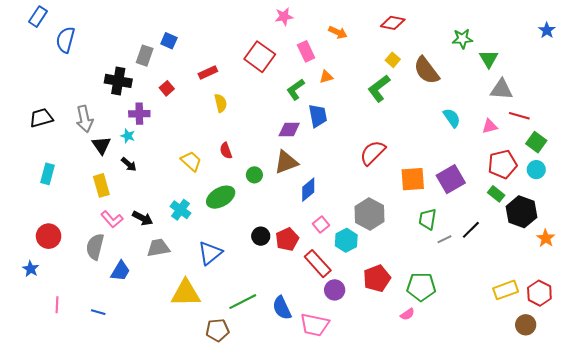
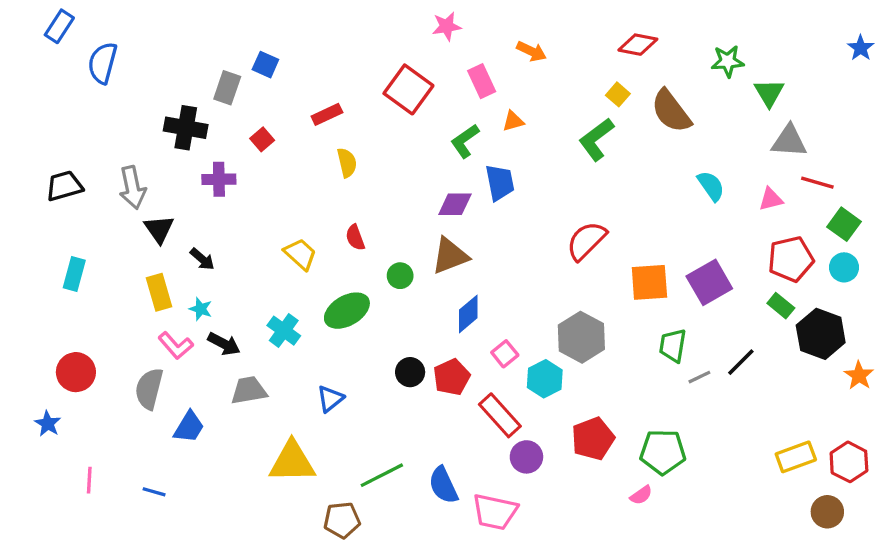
red diamond: (393, 23) -> (638, 45), moved
cyan star: (128, 136) -> (201, 309), moved
blue diamond: (308, 190) -> (468, 314), moved
blue triangle: (210, 253) -> (330, 399), size x0.7

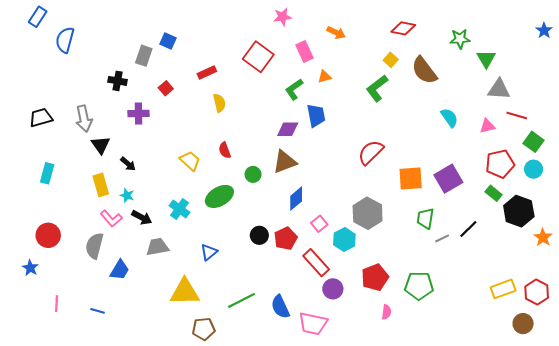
black cross: (186, 128) -> (118, 81), size x0.7
pink semicircle: (641, 495) -> (386, 312), moved, turned -48
brown pentagon: (342, 520) -> (204, 329), moved

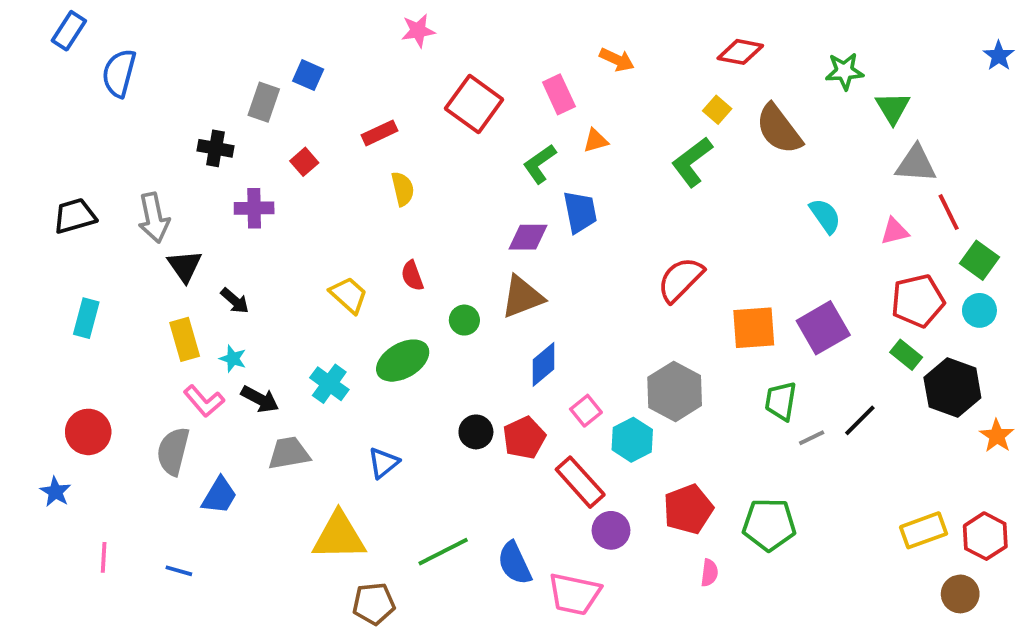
pink star: (282, 17) -> (418, 31), moved
red line: (517, 116) -> (949, 212), turned 48

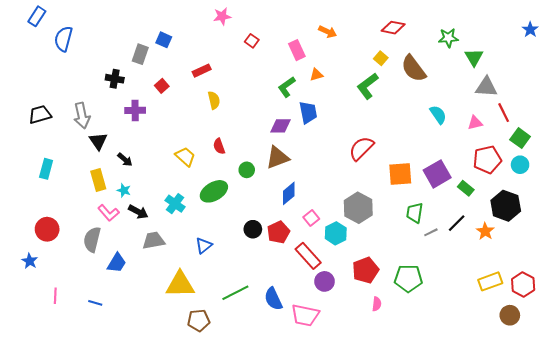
red square: (474, 104) -> (252, 41), moved, size x0.5
green rectangle: (906, 355) -> (466, 188), moved
orange star: (997, 436) -> (485, 231), moved

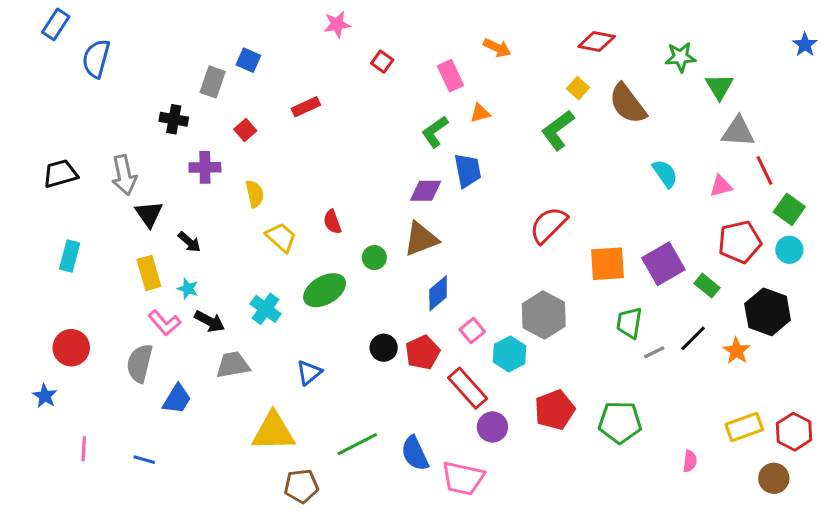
yellow semicircle: (214, 100) -> (255, 194), moved
pink semicircle: (377, 304) -> (690, 461), moved

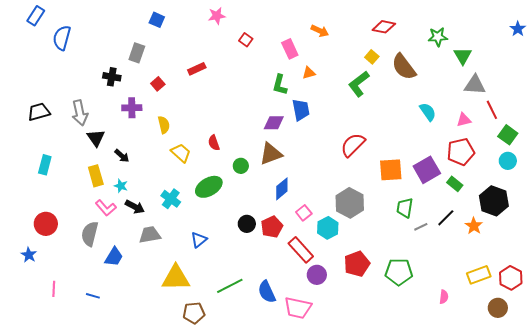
blue square: (248, 60) -> (157, 20), moved
green L-shape: (435, 132) -> (280, 85), turned -40
red pentagon: (740, 242) -> (461, 152), moved

